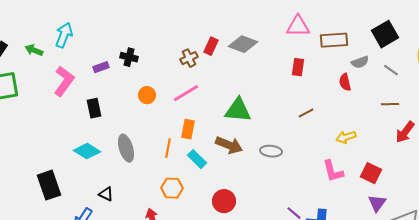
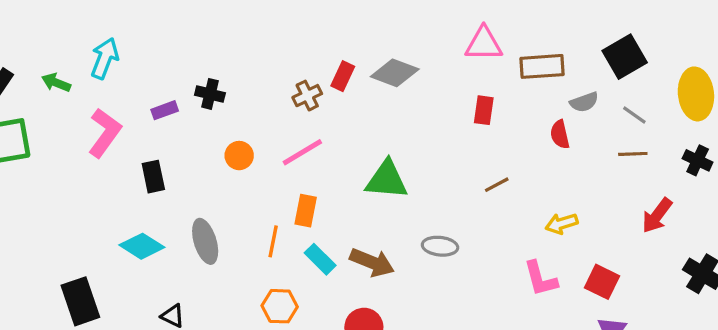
brown line: (390, 104) -> (633, 154), moved
brown arrow: (229, 145) -> (372, 262), moved

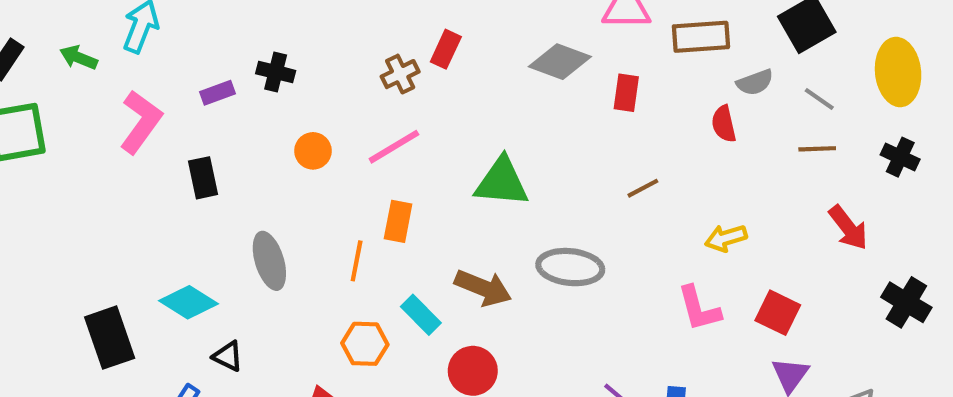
gray diamond: (395, 73) -> (560, 62), moved
red arrow: (657, 215) -> (848, 228), turned -75
cyan diamond: (142, 246) -> (188, 302), moved
gray ellipse: (440, 246) -> (570, 267), size x1.4
cyan rectangle: (320, 259) -> (421, 315), moved

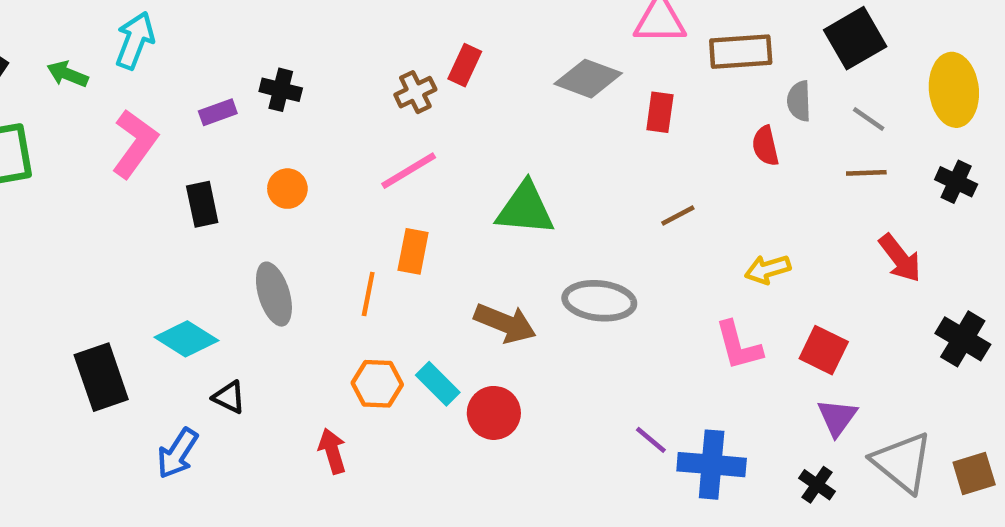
gray semicircle: (755, 82) -> (799, 101), turned 108
orange circle: (313, 151) -> (287, 189), moved
cyan rectangle: (421, 315) -> (438, 384), moved

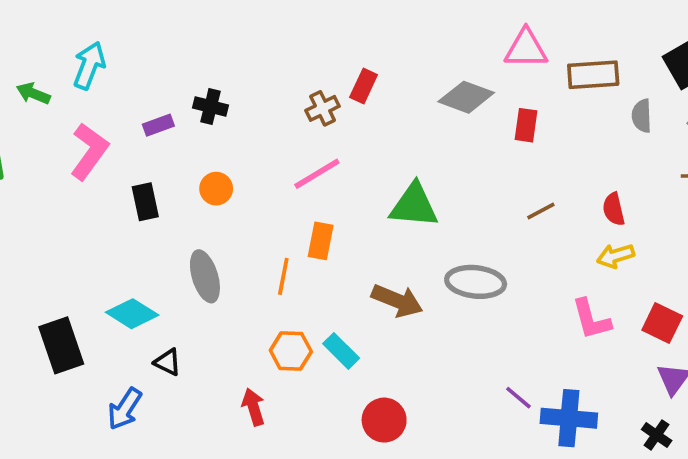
red semicircle: (765, 146) -> (614, 209), moved
red circle: (494, 413) -> (384, 420), moved

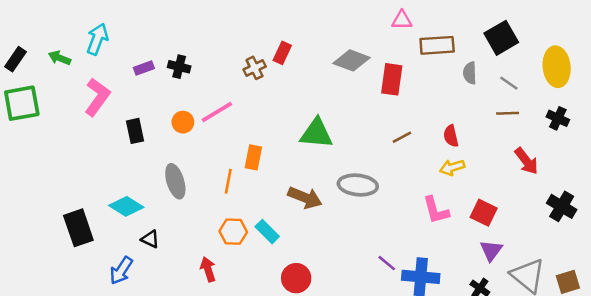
pink triangle: (526, 49) -> (402, 20), moved, size x0.7
purple rectangle: (158, 125) -> (144, 68), moved
red rectangle: (526, 125) -> (392, 79), size x1.4
pink line: (317, 174) -> (217, 112), moved

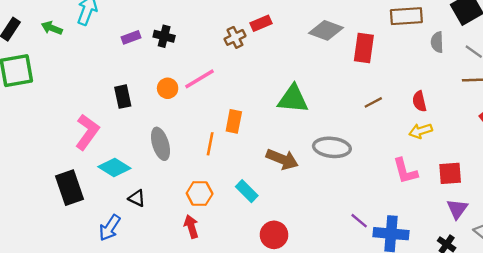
red rectangle: (282, 53) -> (261, 23), turned 42
pink L-shape: (97, 97) -> (87, 132), moved
red square: (484, 213) -> (450, 173), turned -30
orange hexagon: (233, 232) -> (200, 193), moved

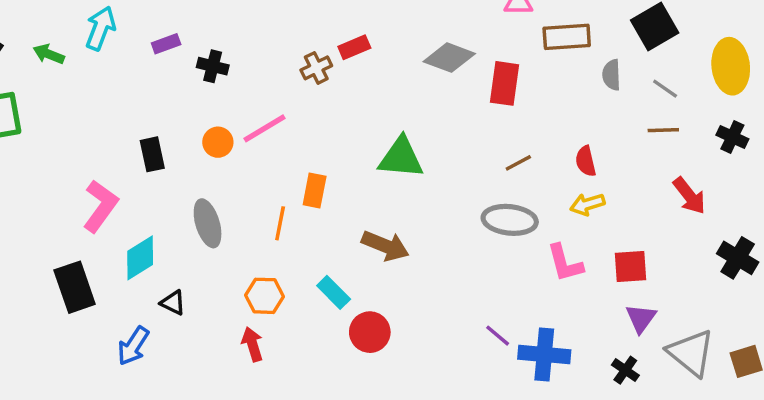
purple rectangle: (131, 37) -> (166, 44), moved
gray ellipse: (332, 147) -> (510, 220), moved
cyan diamond: (114, 167) -> (140, 258), turned -64
red circle: (274, 235) -> (370, 332), moved

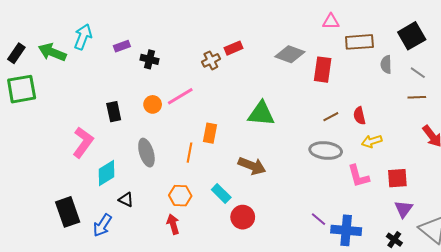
green arrow: (49, 54) -> (52, 52), size x1.5
red semicircle: (586, 161) -> (359, 116), moved
black rectangle: (75, 287) -> (68, 212), moved

